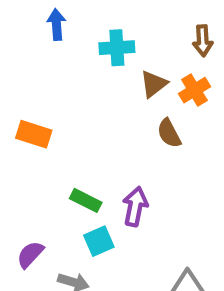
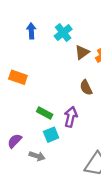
blue arrow: (57, 24) -> (31, 31), moved
cyan cross: (117, 48) -> (63, 33), turned -36
brown semicircle: (169, 133) -> (86, 88), moved

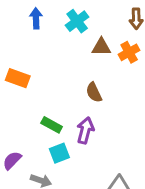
brown triangle: (82, 52) -> (101, 47), turned 35
brown semicircle: (86, 88) -> (94, 92), moved

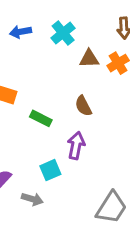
blue arrow: (36, 18) -> (20, 32), turned -96
green rectangle: (52, 125) -> (41, 118), moved

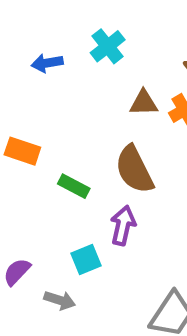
cyan cross: (63, 33) -> (108, 46), moved
brown semicircle: (83, 106) -> (134, 170), size x1.6

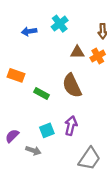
purple arrow: (123, 225) -> (71, 126), moved

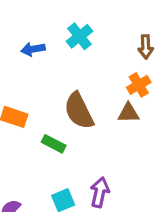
brown triangle: (77, 52) -> (129, 113), moved
brown semicircle: (72, 86) -> (79, 111), moved

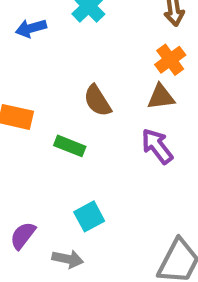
brown semicircle: (79, 111) -> (97, 101), size x0.7
purple arrow: (100, 192) -> (157, 146), moved, turned -44

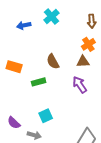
green rectangle: (70, 146) -> (39, 82), turned -40
purple semicircle: (23, 236) -> (14, 123), turned -88

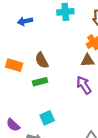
cyan cross: (51, 17) -> (65, 12), moved, turned 35
brown semicircle: (53, 61) -> (42, 60), moved

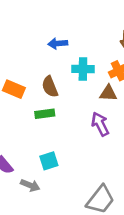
cyan cross: (65, 12) -> (83, 69), moved
blue arrow: (25, 21) -> (58, 43), moved

